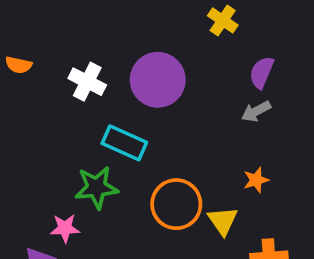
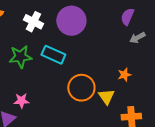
gray arrow: (256, 111) -> (137, 38), moved
green star: (96, 187) -> (20, 57), moved

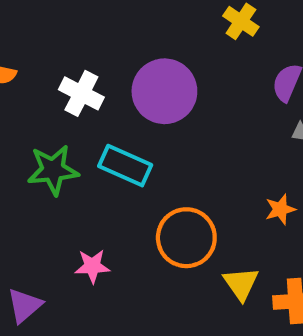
yellow triangle: (106, 97) -> (241, 284), moved
pink star: (21, 101) -> (92, 266), moved

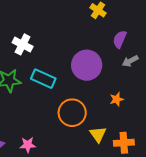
purple circle: (164, 91) -> (87, 65), moved
pink star: (92, 266) -> (28, 145), moved

